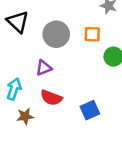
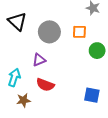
blue square: (90, 110) -> (92, 95), moved, turned 35

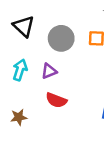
cyan arrow: (14, 78) -> (20, 70), moved
brown star: (23, 100) -> (19, 117), moved

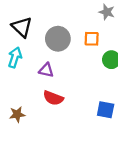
cyan arrow: (20, 70) -> (15, 57), moved
purple triangle: (49, 71) -> (46, 70), turned 35

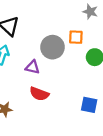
gray circle: (58, 39) -> (52, 47), moved

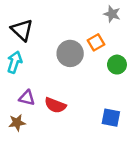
orange square: (76, 37) -> (96, 42), turned -32
purple triangle: (33, 67) -> (27, 98), moved

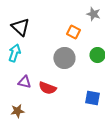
orange square: (96, 42) -> (73, 32), moved, turned -32
gray circle: (70, 53) -> (64, 58), moved
brown star: (17, 123) -> (17, 111), moved

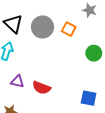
gray circle: (64, 58) -> (43, 27), moved

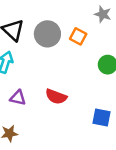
red semicircle: (41, 88) -> (56, 97), moved

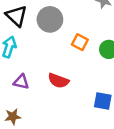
orange square: (78, 36) -> (80, 42), moved

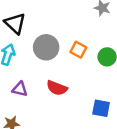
gray circle: (50, 19) -> (46, 47), moved

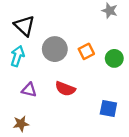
orange square: (78, 50) -> (86, 51), turned 35

